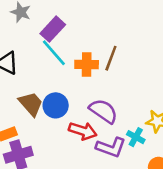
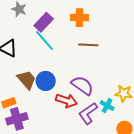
brown line: (111, 58) -> (88, 45), turned 72
orange cross: (87, 65) -> (79, 18), moved
purple L-shape: (111, 147) -> (88, 113), turned 125

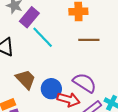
purple rectangle: (44, 22) -> (29, 17), moved
blue circle: (46, 81) -> (51, 89), moved

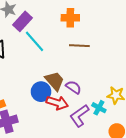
brown trapezoid: (26, 79) -> (55, 81), moved
purple semicircle: (85, 83) -> (73, 87), size x0.7

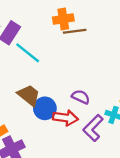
brown line: (79, 46) -> (75, 31), moved
brown trapezoid: (55, 81) -> (29, 95), moved

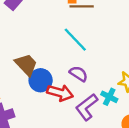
cyan line: (28, 53) -> (75, 40), moved

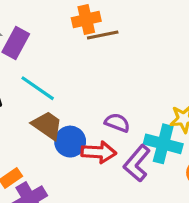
cyan line: (75, 40) -> (38, 88), moved
cyan cross: (109, 97) -> (163, 144), size x1.6

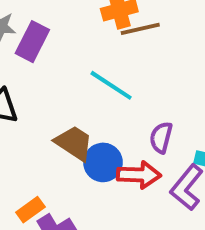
cyan line: (38, 88) -> (111, 85), moved
purple semicircle: (117, 123) -> (161, 137), turned -95

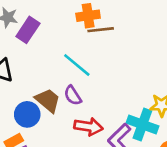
purple semicircle: (161, 137) -> (73, 95), moved, turned -54
blue circle: (103, 162) -> (27, 114), moved

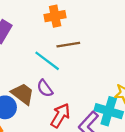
brown line: (101, 30) -> (68, 45), moved
red arrow: (88, 127) -> (60, 115), turned -65

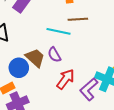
cyan line: (47, 61) -> (59, 31), turned -30

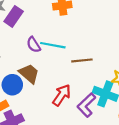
brown line: (78, 19) -> (82, 60), moved
purple semicircle: (54, 55) -> (34, 45), moved

